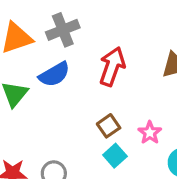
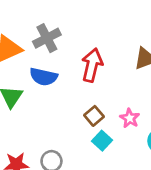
blue semicircle: (54, 74) -> (43, 77), turned 48

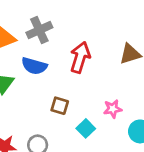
brown square: (94, 116) -> (60, 106), moved, turned -36
pink star: (130, 118) -> (113, 109), turned 30

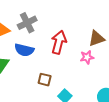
pink star: (113, 109) -> (87, 57), moved

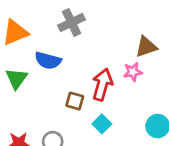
gray cross: (27, 23) -> (72, 22), moved
red arrow: (59, 42) -> (102, 84), moved

